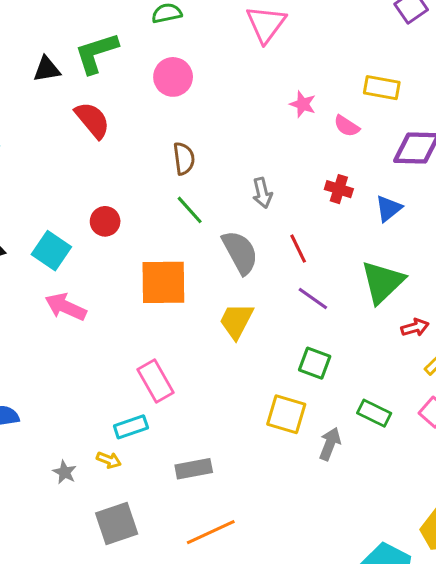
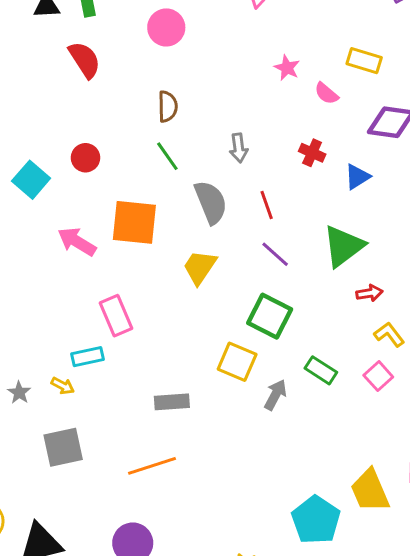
pink arrow: (66, 307) -> (77, 242), moved
green square: (315, 363) -> (270, 316), size x1.4
gray rectangle: (194, 469) -> (172, 402), moved

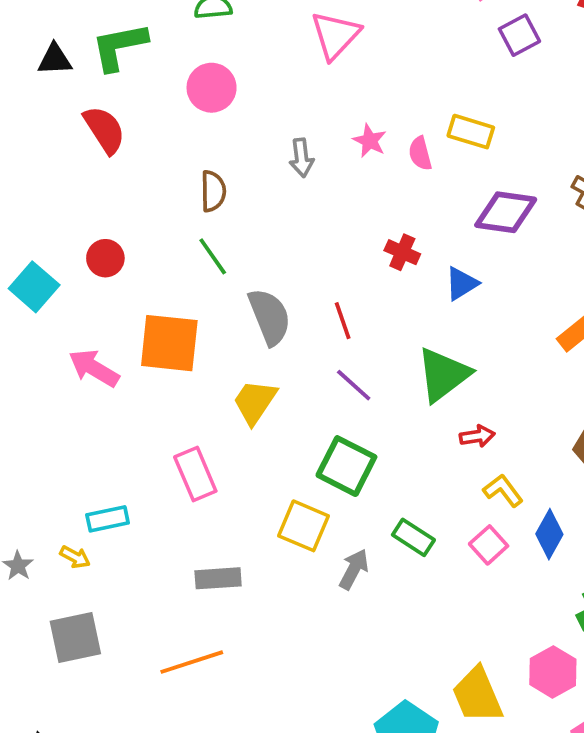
pink semicircle: (326, 93) -> (420, 153), moved, turned 35
gray arrow: (239, 148) -> (301, 158), moved
pink rectangle: (116, 316) -> (195, 474), moved

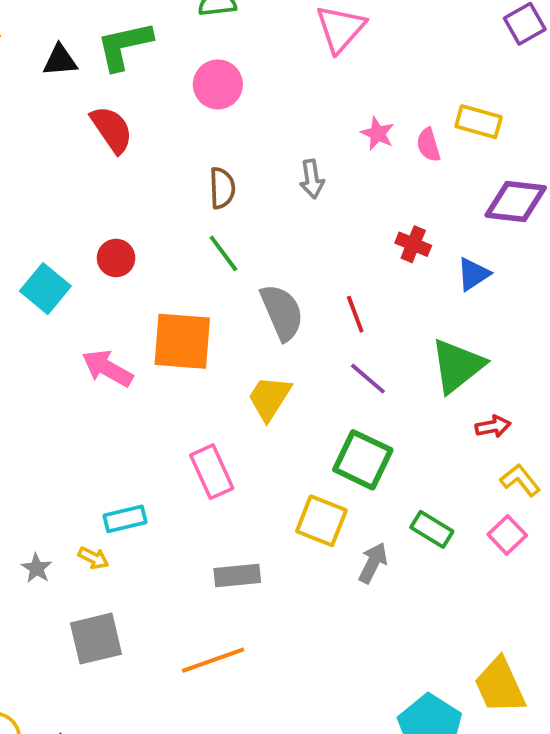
gray arrow: (301, 158) -> (312, 179), moved

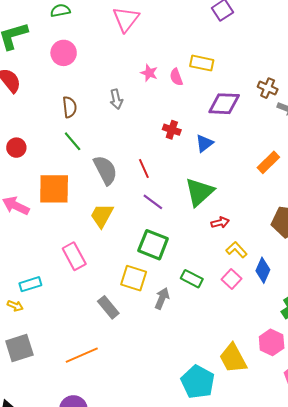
gray rectangle: (237, 575) -> (108, 307), moved, turned 60

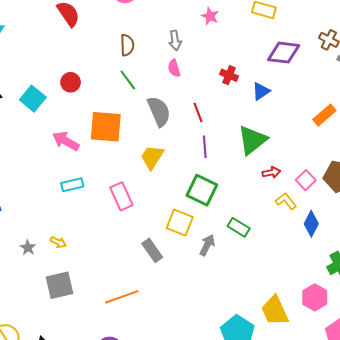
pink semicircle: (176, 77) -> (174, 68), moved
purple line: (153, 202) -> (205, 147), turned 45
pink square: (232, 279) -> (306, 180), moved
cyan rectangle: (30, 284) -> (72, 185), moved

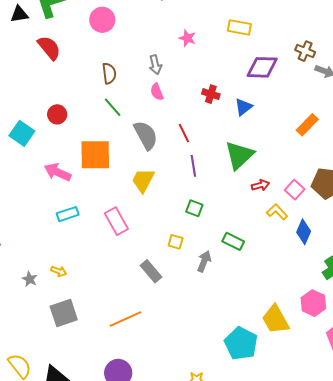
green square: (202, 190) -> (194, 208), size x0.6
yellow square: (180, 223) -> (176, 242), size x0.6

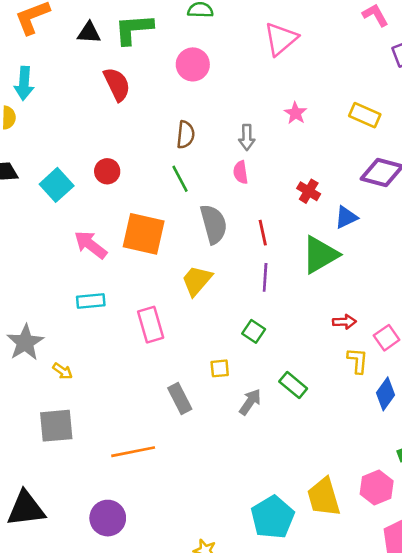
green triangle: (239, 155) -> (320, 255), moved
yellow L-shape: (277, 212) -> (358, 361), turned 35
yellow square: (176, 242) -> (220, 368), turned -35
gray star: (30, 279) -> (25, 342), moved, size x1.8

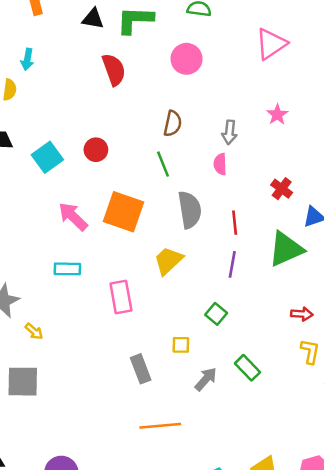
cyan arrow: (24, 83) -> (27, 59), size x0.7
orange line: (133, 452) -> (160, 426), moved

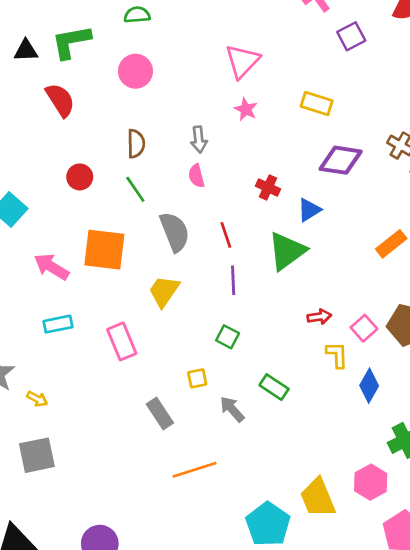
pink triangle: (271, 44) -> (242, 61), moved
red circle: (96, 150) -> (80, 177), moved
gray arrow: (206, 379) -> (232, 409), turned -70

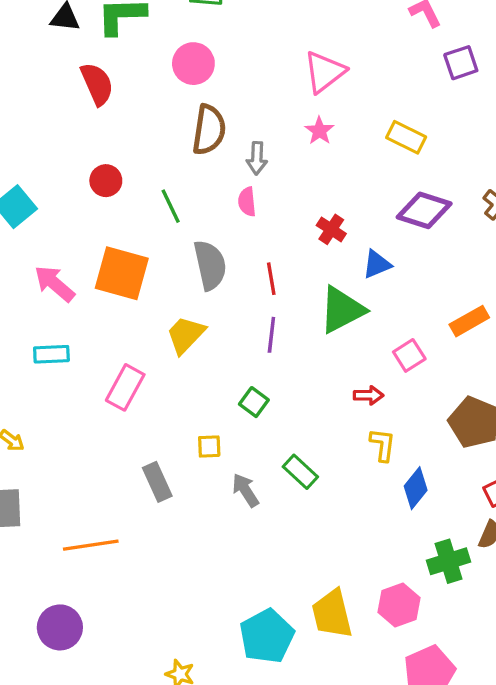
brown semicircle: (136, 144) -> (209, 130), moved, size x1.4
pink square: (364, 328) -> (409, 355), moved
pink rectangle: (122, 341) -> (125, 387), turned 42
orange line: (194, 470) -> (91, 545), moved

